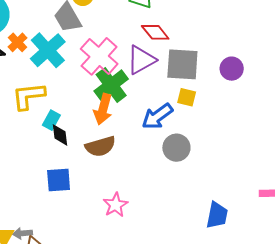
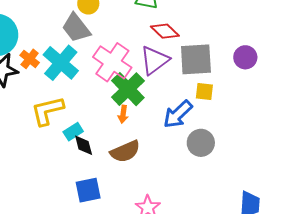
orange arrow: (103, 109) -> (123, 114), size x0.6
cyan rectangle: (51, 120) -> (73, 132), turned 36

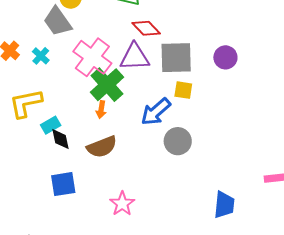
purple triangle: (155, 60) -> (135, 57), turned 32
cyan cross: (61, 63) -> (41, 56), size x0.5

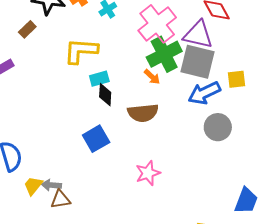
gray square: (176, 58) -> (197, 62), moved
yellow square: (183, 90) -> (236, 79), turned -30
orange arrow: (101, 110) -> (152, 77), turned -72
blue square: (63, 184) -> (96, 139), turned -36

